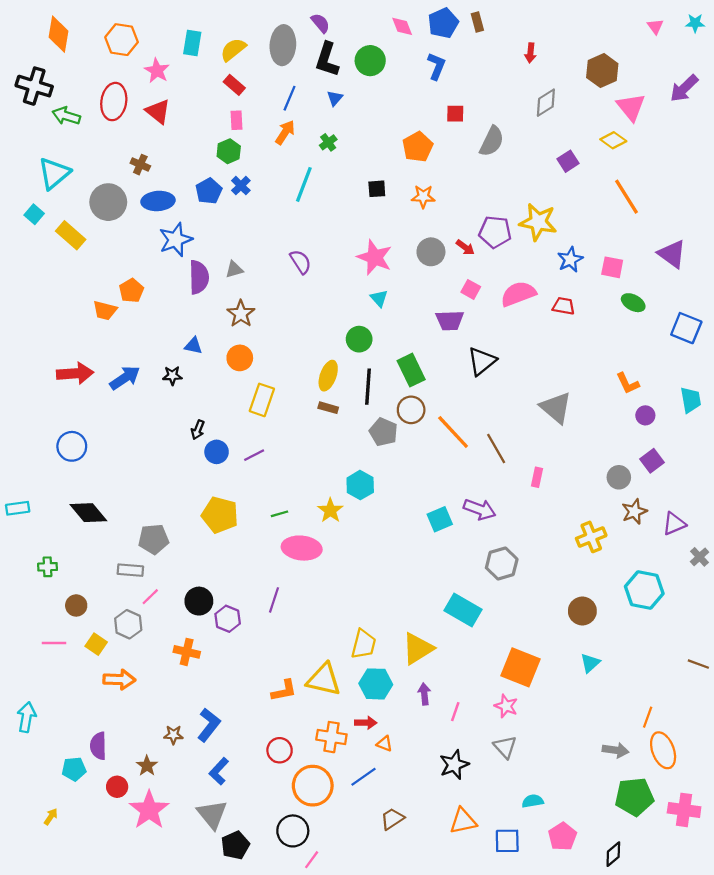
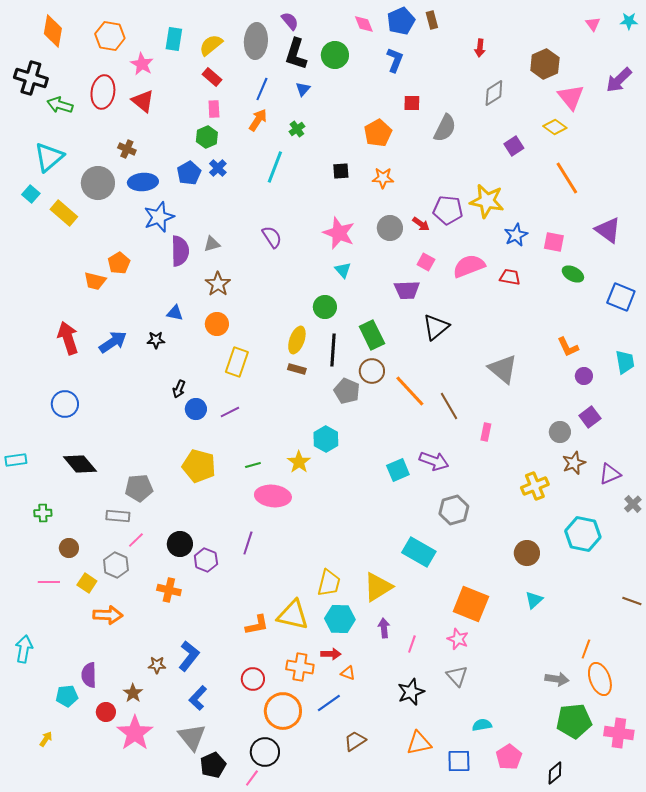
red arrow: (75, 373) -> (68, 338), turned -104
pink line: (312, 860) -> (252, 778), moved

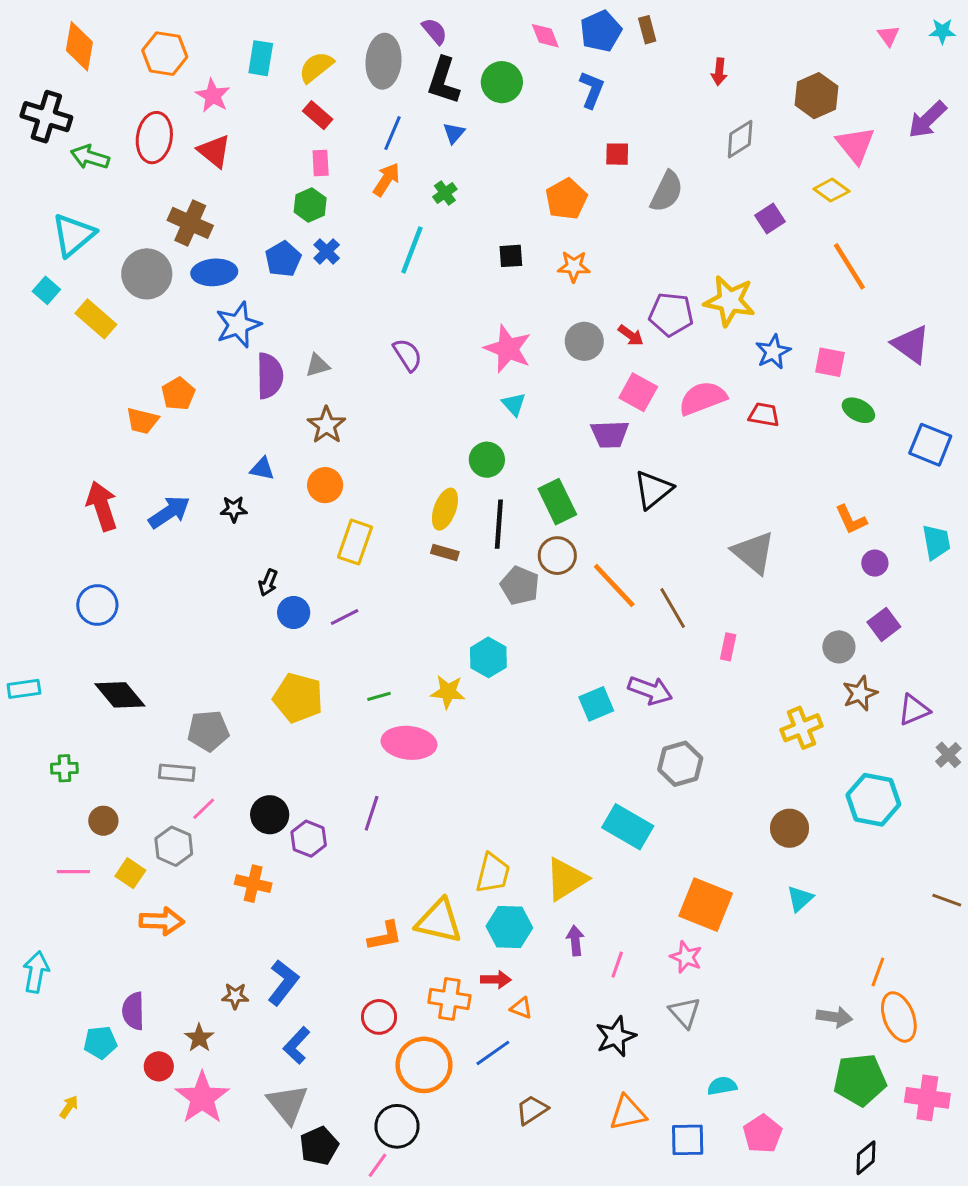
brown cross: (127, 149) -> (190, 223), size x1.6
pink square: (426, 262) -> (638, 392), size x1.4
yellow star: (299, 462) -> (448, 692), turned -30
black diamond: (555, 773) -> (866, 1158), moved

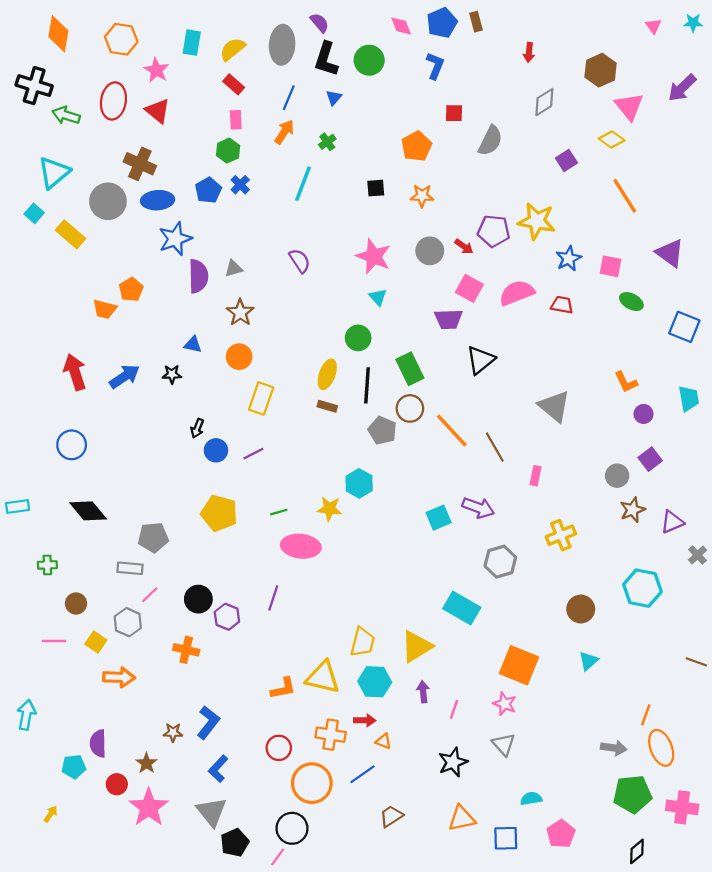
yellow cross: (801, 728) -> (561, 535), moved

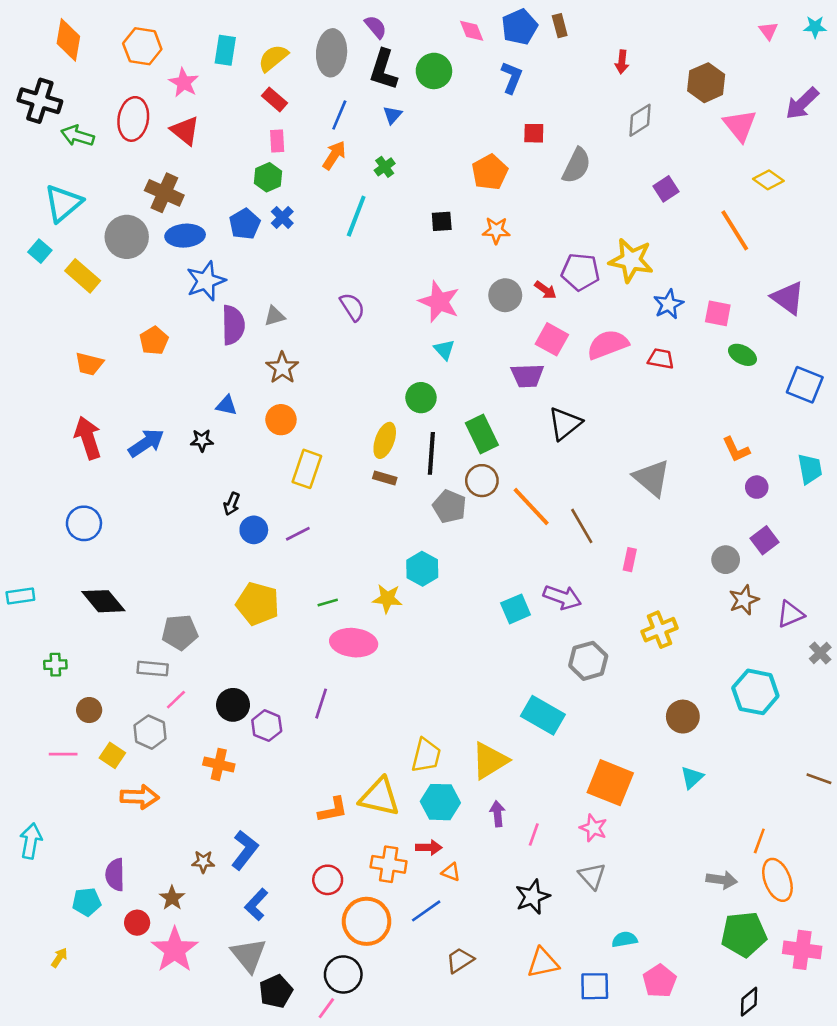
yellow diamond: (612, 140) -> (768, 180), moved
orange trapezoid: (105, 309) -> (89, 364), moved

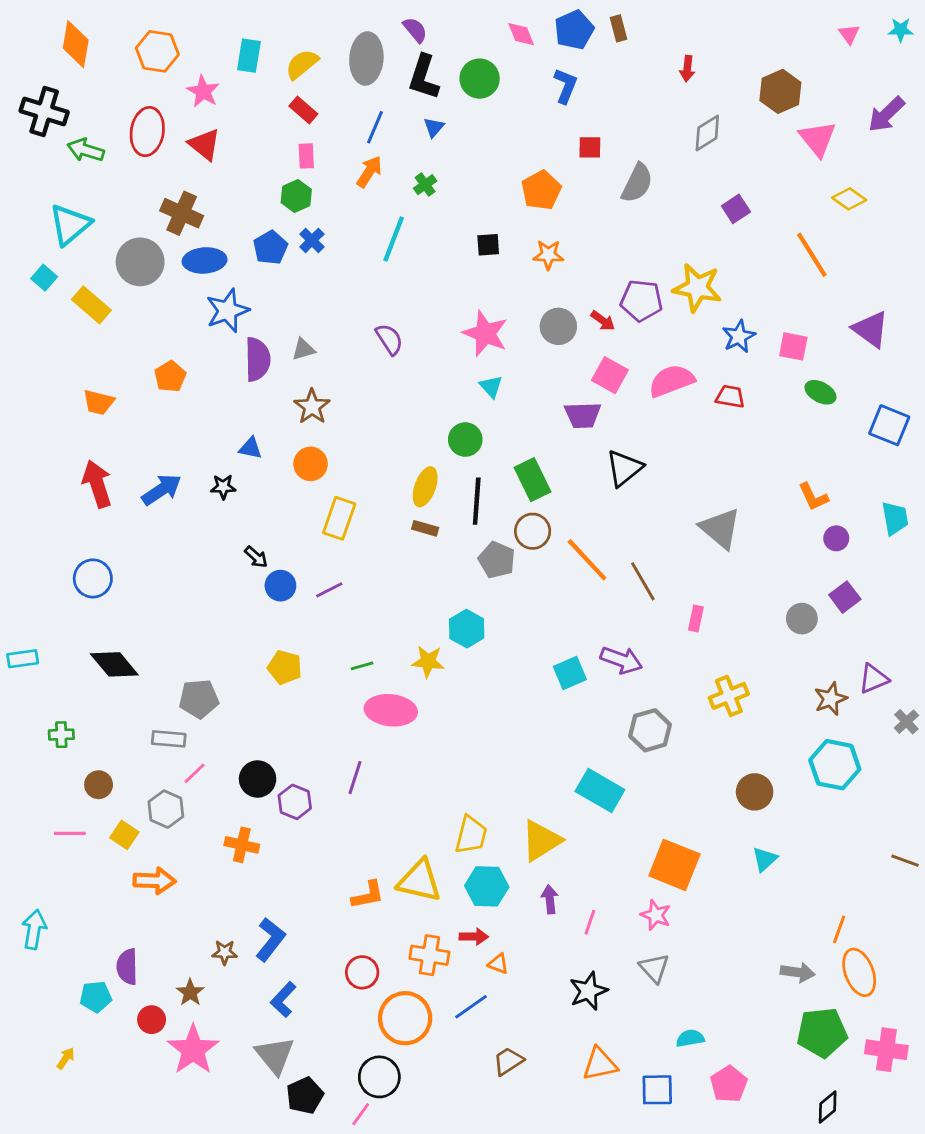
black arrow: (232, 504) -> (256, 557), turned -70
brown star: (744, 600) -> (831, 699), moved
yellow pentagon: (258, 604) -> (285, 667), size x0.7

